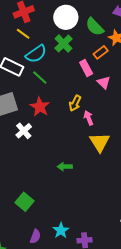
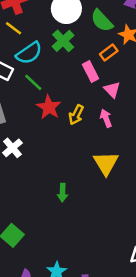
red star: (40, 107) -> (49, 107), moved
pink arrow: (89, 118) -> (106, 118), moved
green arrow: (65, 167) -> (63, 193), turned -88

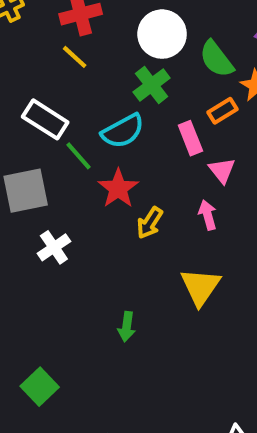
cyan semicircle: (29, 53) -> (123, 131), moved
green line: (33, 82) -> (79, 156), moved
yellow arrow: (76, 115) -> (150, 223), moved

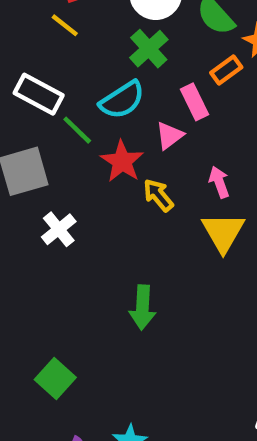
pink triangle: (222, 170) -> (169, 136), moved, turned 36
yellow arrow: (150, 223) -> (158, 195), turned 112
yellow triangle: (200, 287) -> (223, 232), moved
green arrow: (127, 327) -> (143, 307), size x1.4

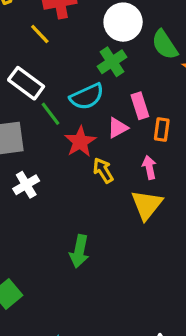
yellow line: (65, 25) -> (40, 34), moved
orange rectangle: (226, 70) -> (162, 130), moved, turned -55

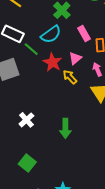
pink triangle: (118, 128) -> (75, 58), moved
white cross: (26, 185) -> (26, 120), moved

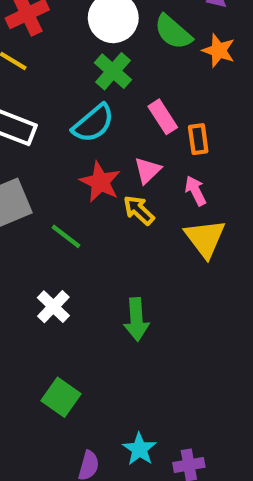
green line: (31, 49) -> (66, 236), moved

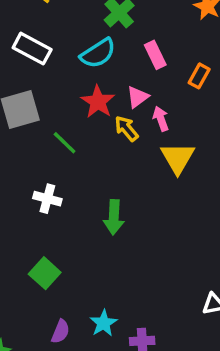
orange rectangle: (198, 139) -> (199, 76), moved, turned 30
pink arrow: (196, 191) -> (161, 119), moved
white cross: (53, 307) -> (47, 199), turned -36

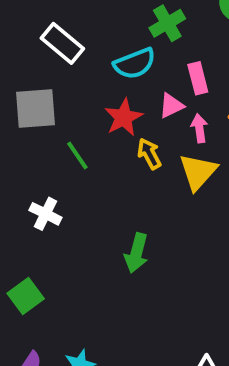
pink triangle: (138, 97) -> (171, 106), moved
pink arrow: (161, 119) -> (199, 128), moved
yellow triangle: (178, 158) -> (198, 172), moved
green arrow: (114, 217) -> (136, 253), moved

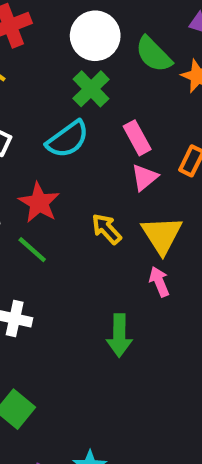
pink triangle: (171, 106) -> (145, 177), moved
red star: (124, 117) -> (39, 203), moved
pink arrow: (199, 128) -> (159, 282), moved

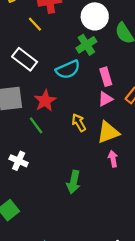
yellow triangle: (162, 235) -> (108, 132), turned 30
pink arrow: (159, 282) -> (113, 159), moved

